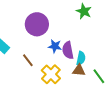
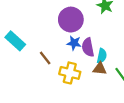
purple circle: (37, 24) -> (71, 20), moved
yellow cross: (51, 74) -> (70, 73), turned -30

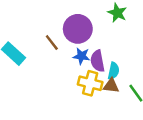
brown line: (45, 58) -> (52, 42), moved
yellow cross: (70, 73) -> (90, 83), moved

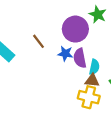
purple circle: (78, 29) -> (75, 29), moved
yellow cross: (90, 83) -> (89, 97), moved

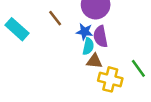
cyan semicircle: (94, 67) -> (88, 46), moved
brown triangle: (92, 80) -> (94, 61), moved

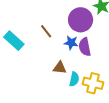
cyan semicircle: (88, 46) -> (74, 79), moved
brown triangle: (94, 61) -> (60, 68), moved

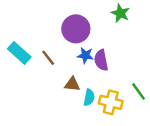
purple circle: (81, 20) -> (76, 29), moved
brown line: (46, 31) -> (48, 58), moved

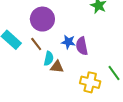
purple circle: (76, 29) -> (42, 19), moved
cyan semicircle: (89, 97) -> (49, 58), moved

